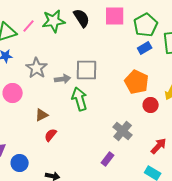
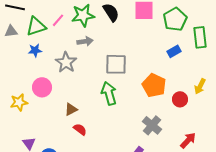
blue rectangle: (145, 48) -> (174, 51), moved
gray arrow: (63, 79) -> (85, 41), moved
orange pentagon: (137, 82) -> (154, 85), moved
red semicircle: (51, 135) -> (80, 129), turned 88

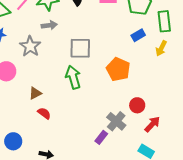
yellow arrow: (200, 86) -> (161, 48), moved
red circle: (180, 99) -> (137, 105), moved
gray cross: (152, 125) -> (116, 121), moved

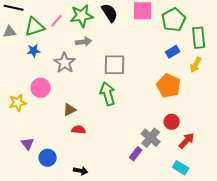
orange pentagon: (118, 69) -> (169, 86), moved
red semicircle: (44, 113) -> (79, 130), turned -32

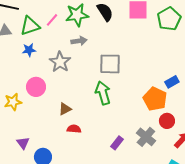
blue rectangle: (173, 52) -> (172, 82), moved
orange pentagon: (169, 86) -> (155, 99), moved
purple rectangle: (136, 154) -> (117, 143), moved

